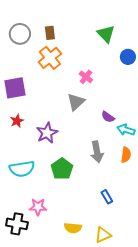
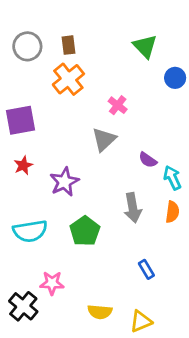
cyan arrow: (126, 130) -> (172, 178), turned 48
black cross: (17, 224) -> (23, 306), turned 30

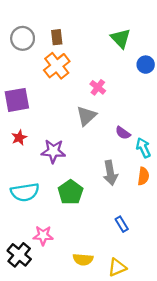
purple star: (64, 182) -> (53, 151), turned 30

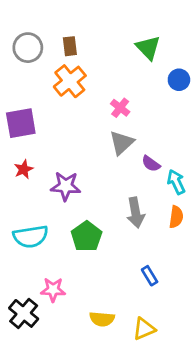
gray triangle: (86, 116) -> (122, 143), moved

